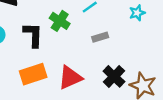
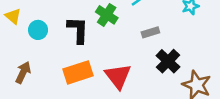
black cross: (114, 76) -> (168, 61), moved
red triangle: (70, 78) -> (118, 76), turned -44

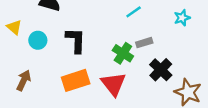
green cross: (107, 15) -> (123, 53), moved

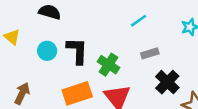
cyan circle: (38, 40) -> (47, 51), moved
green cross: (123, 53) -> (108, 65), moved

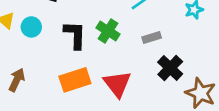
cyan circle: (47, 51) -> (31, 27), moved
green cross: (108, 65) -> (108, 31), moved

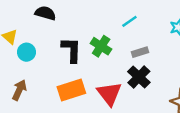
cyan circle: (31, 27) -> (26, 52), moved
black cross: (170, 68) -> (139, 77), moved

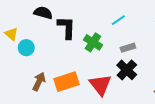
black L-shape: (71, 50) -> (66, 28), moved
brown arrow: (19, 90) -> (39, 82), moved

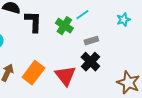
green cross: (93, 42) -> (64, 26), moved
orange rectangle: (66, 82) -> (33, 73), turned -35

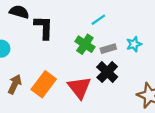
cyan star: (123, 20) -> (134, 44), moved
green cross: (64, 26) -> (85, 44), moved

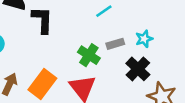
green cross: (85, 44) -> (89, 55), moved
black cross: (107, 72) -> (138, 69), moved

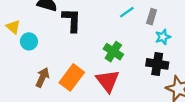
gray rectangle: (115, 44) -> (152, 17), moved, turned -56
black cross: (138, 69) -> (157, 64), turned -35

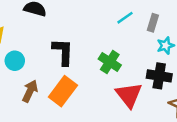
black L-shape: (72, 20) -> (63, 52), moved
cyan circle: (29, 41) -> (15, 61), moved
red triangle: (108, 81) -> (129, 95), moved

